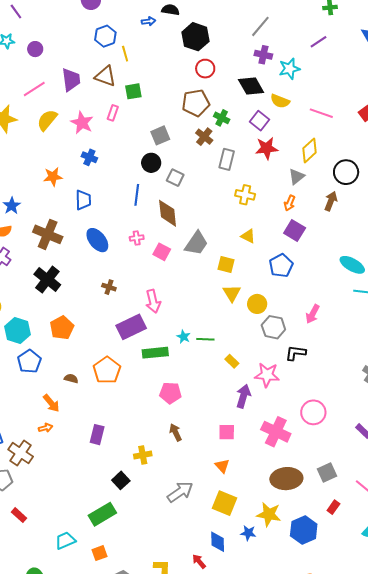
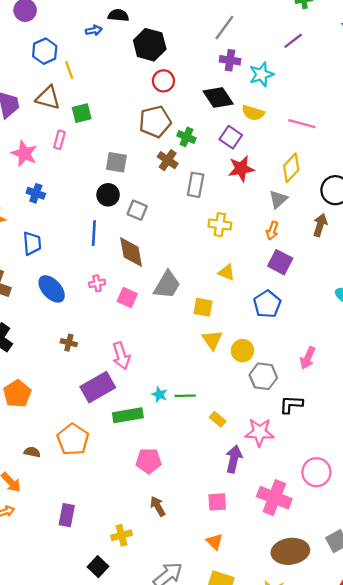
gray square: (160, 135) -> (116, 162), turned 36

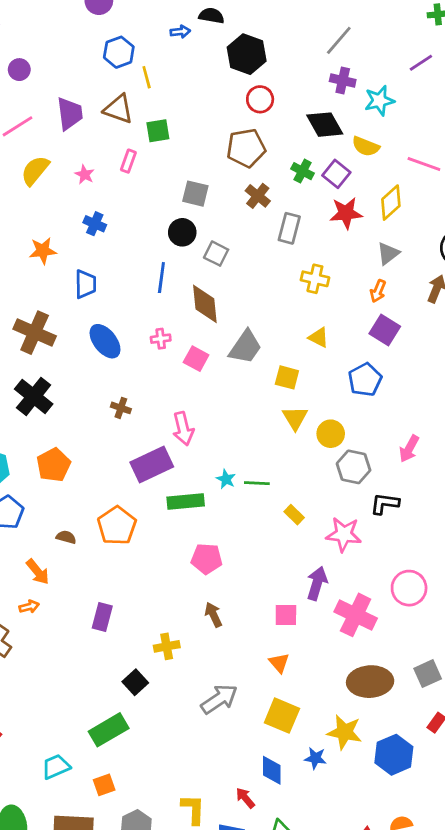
green cross: (186, 137) -> (302, 171), moved
pink star: (24, 154) -> (85, 175), size x0.6
yellow diamond: (291, 168) -> (391, 203), moved
purple arrow: (234, 459) -> (317, 583), moved

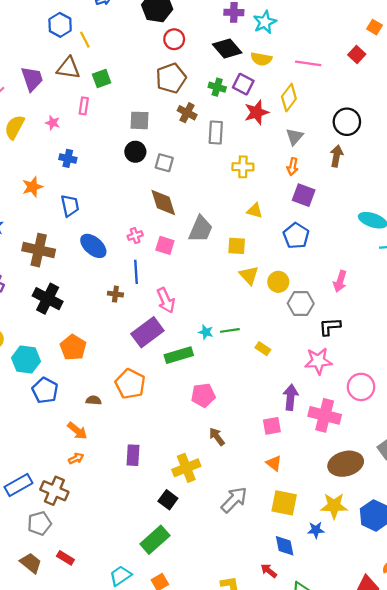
blue line: (161, 278) -> (136, 272), moved
pink star: (344, 534) -> (318, 361), moved
yellow cross: (167, 646) -> (186, 468), size x1.4

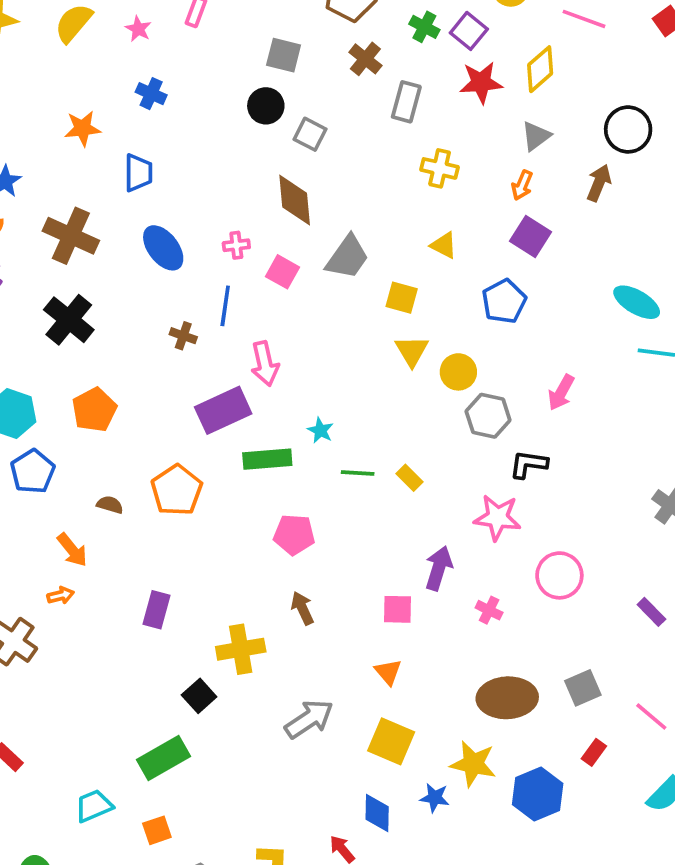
green line: (230, 330) -> (358, 473), moved
pink cross: (325, 415) -> (489, 610), size x0.5

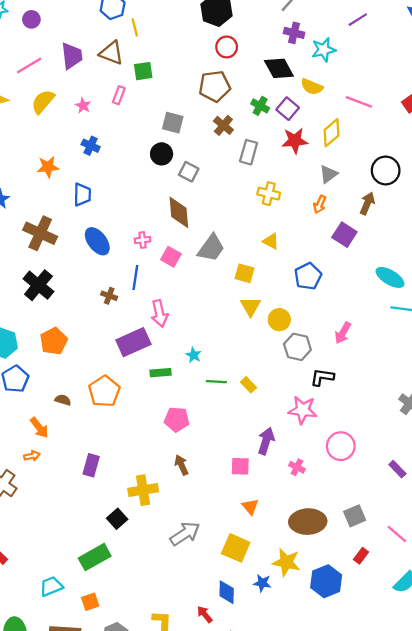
purple square: (531, 236) -> (344, 235), moved
green rectangle: (267, 459) -> (161, 373), size x0.7
orange triangle: (388, 672) -> (250, 507), moved

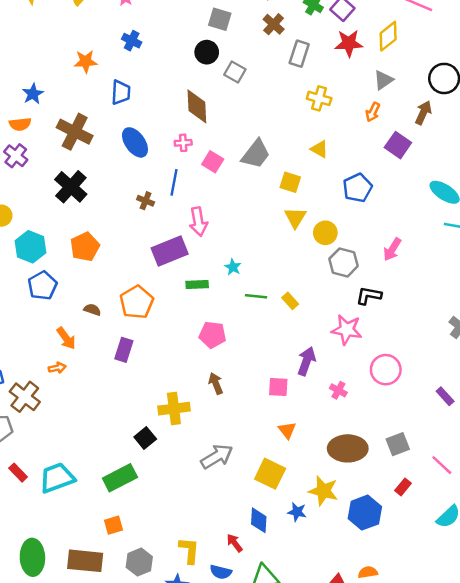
brown diamond: (179, 212) -> (197, 106), moved
purple rectangle: (91, 465) -> (124, 350), moved
cyan trapezoid: (51, 586) -> (57, 478), moved, size x1.4

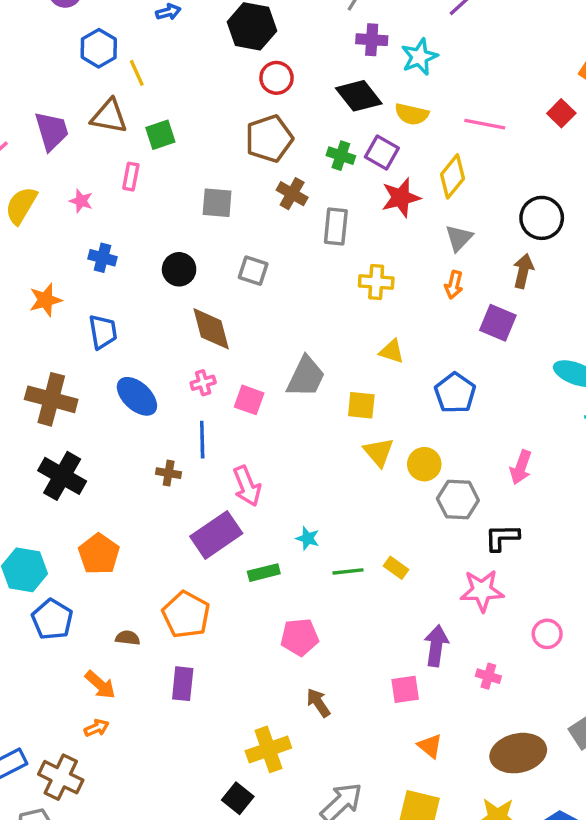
black circle: (207, 52) -> (179, 269), moved
pink circle: (386, 370) -> (547, 634), size x0.7

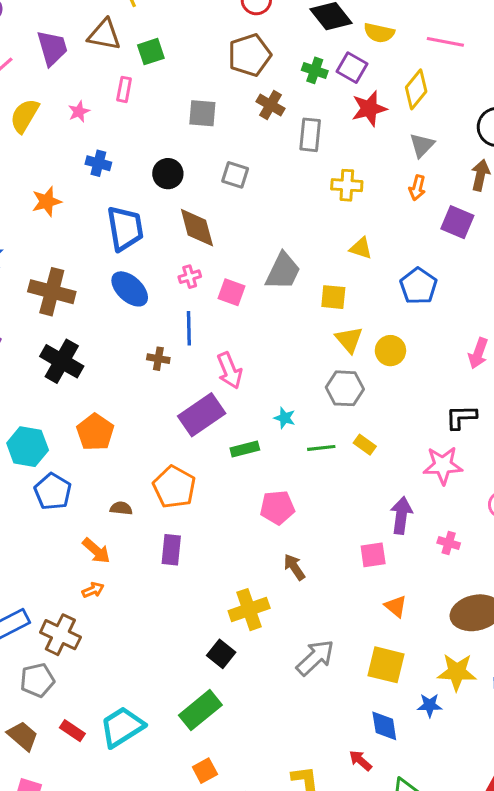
pink star: (81, 201) -> (79, 112), turned 30
blue trapezoid: (103, 332) -> (125, 228), moved, size x1.4
gray hexagon: (458, 500) -> (345, 388), moved

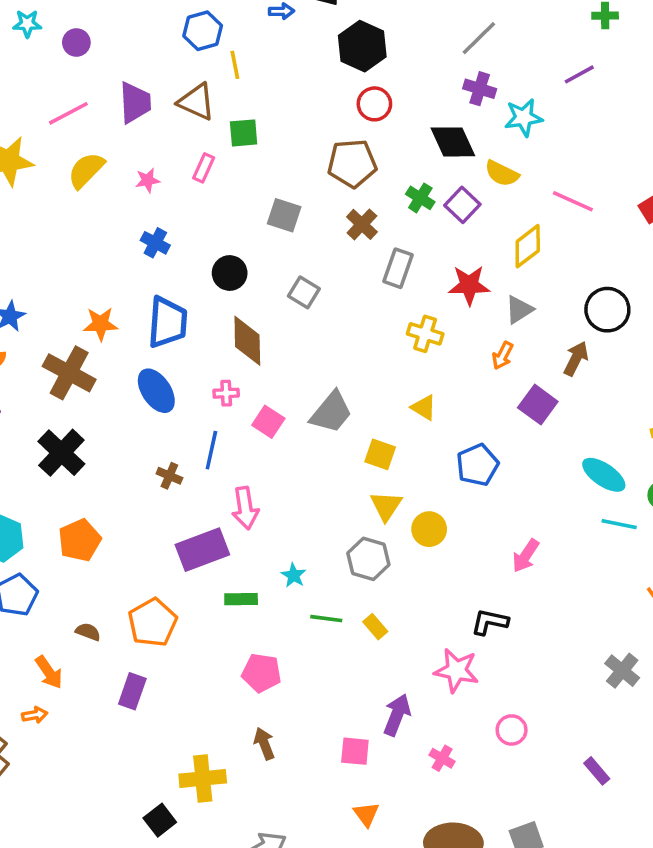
red star: (369, 109) -> (469, 285), moved
orange star: (47, 201) -> (101, 324), moved

